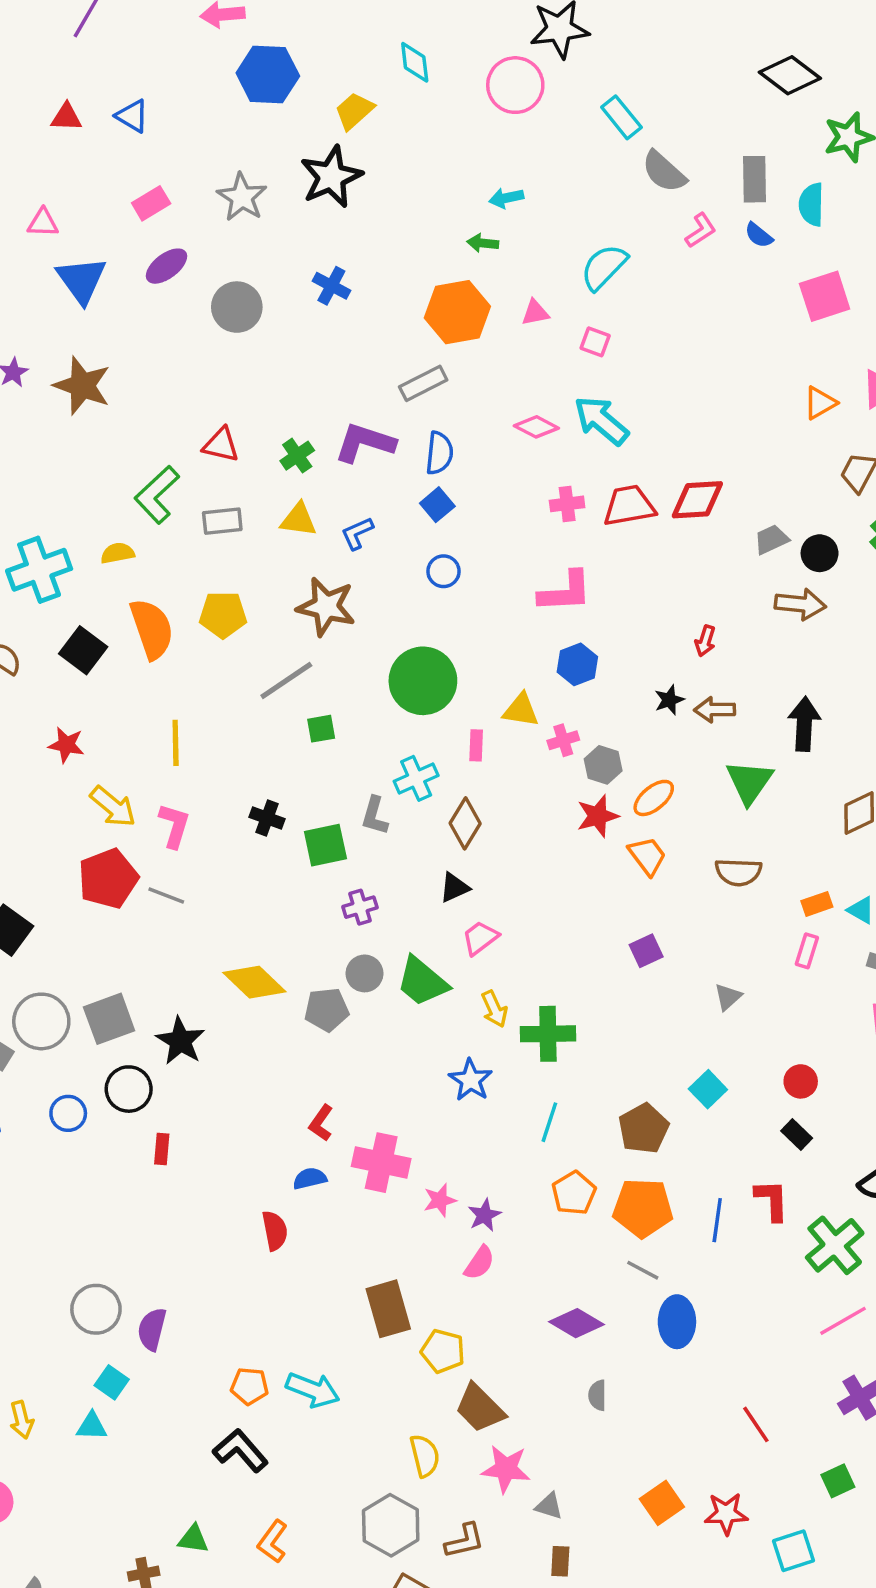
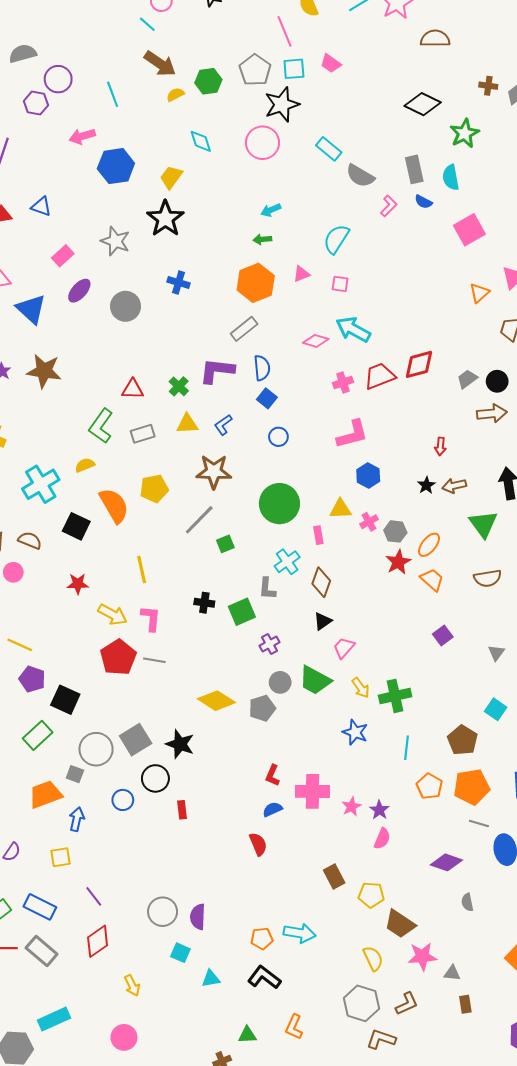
brown rectangle: (388, 1309) -> (334, 877), size x0.7
cyan triangle: (92, 1426) -> (211, 979), moved

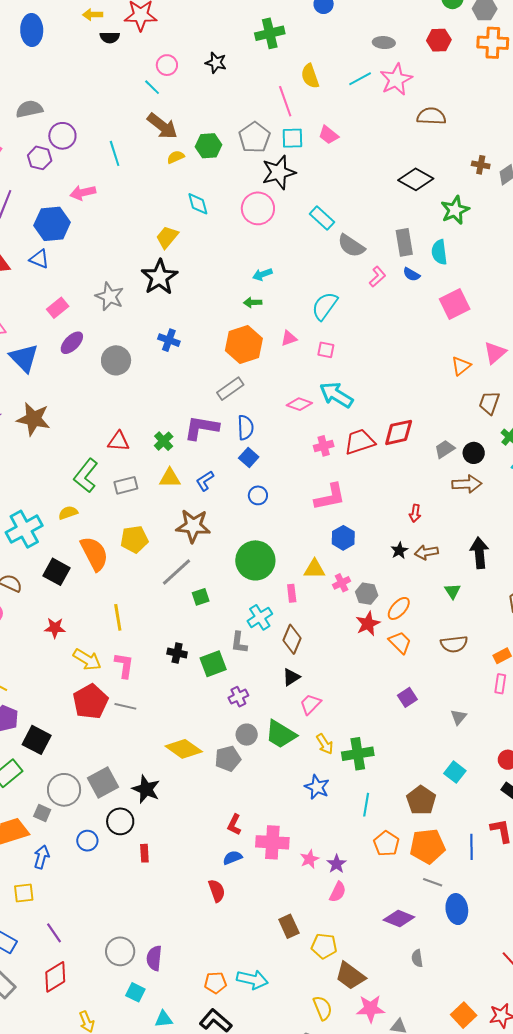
blue hexagon: (116, 166) -> (52, 224), moved
green triangle: (483, 524) -> (453, 591), size x0.6

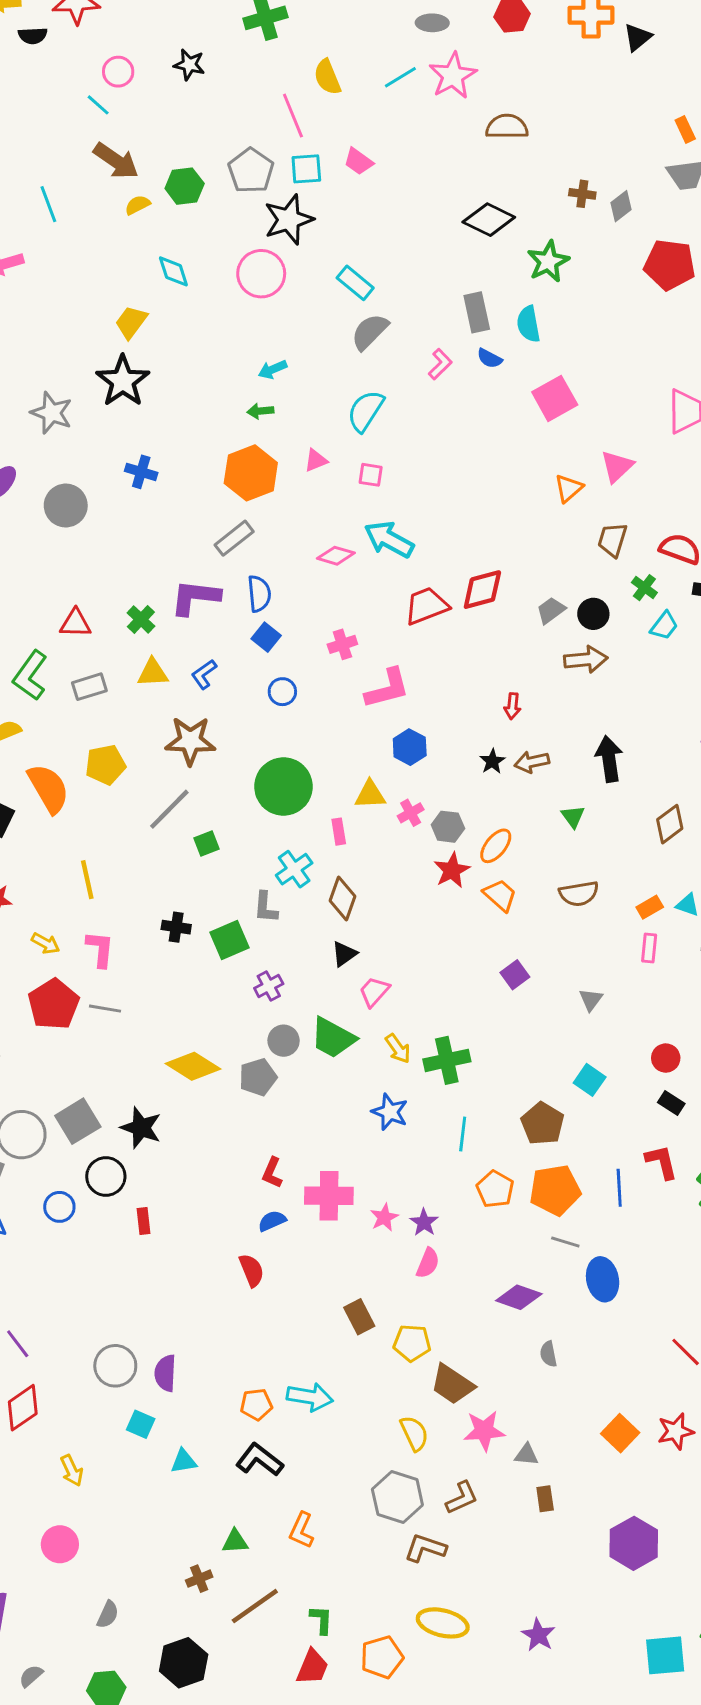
gray semicircle: (351, 246) -> (370, 332), moved, turned 104
pink cross: (324, 446) -> (342, 644), moved
yellow arrow: (87, 660) -> (46, 943), size x0.7

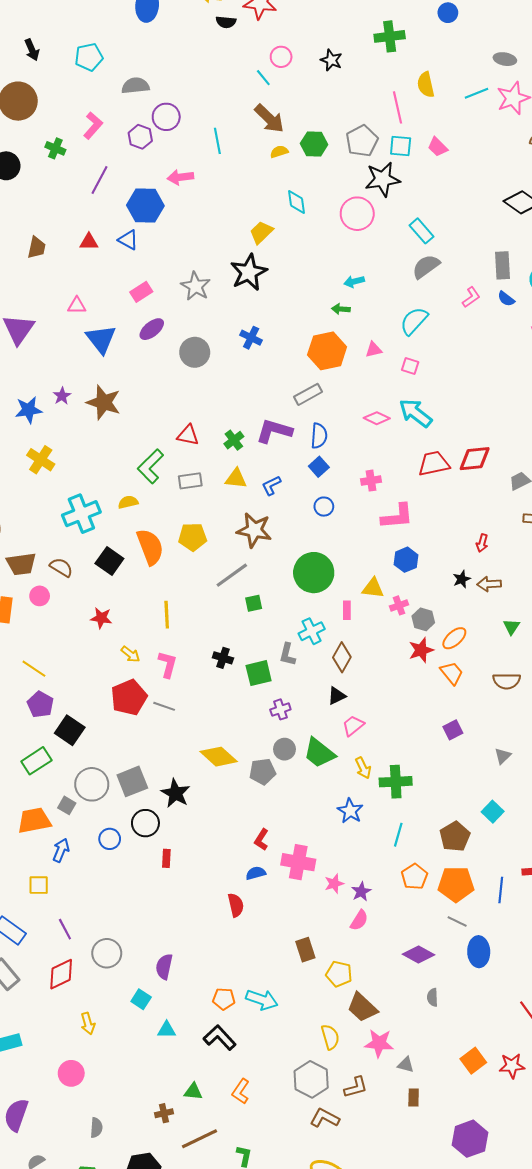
gray circle: (115, 1366) -> (107, 953), moved
gray semicircle: (108, 1615) -> (96, 1128), turned -30

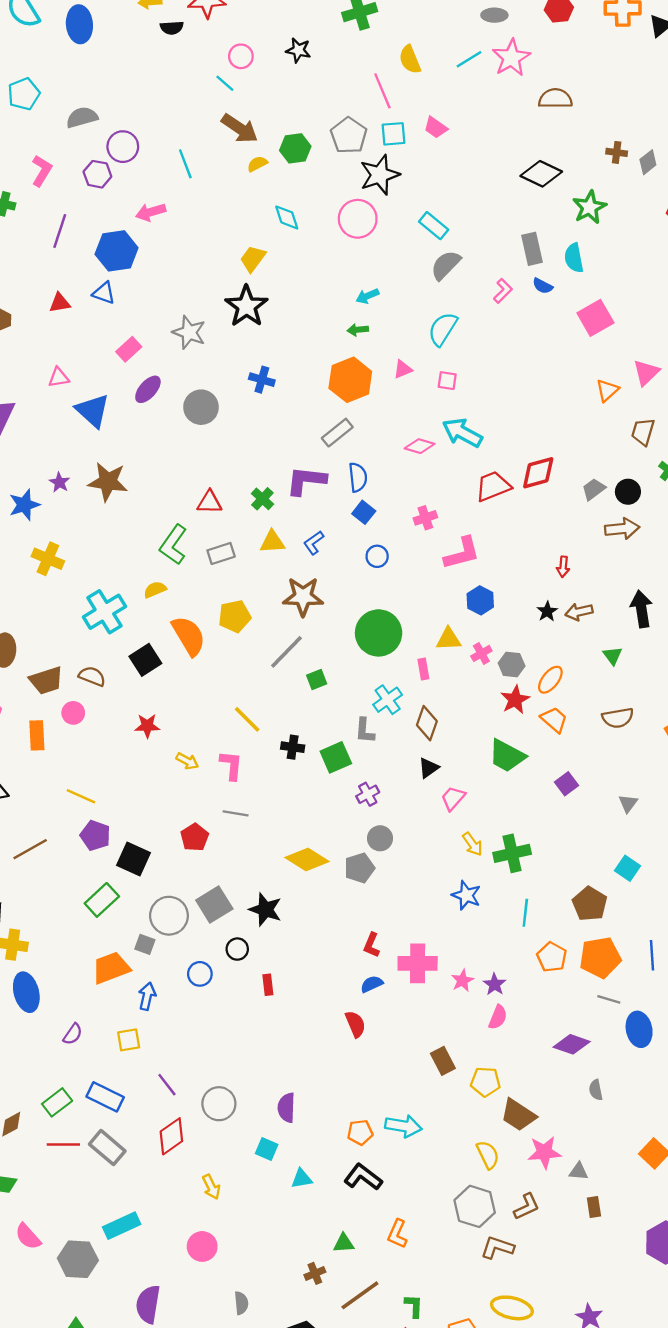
black square: (109, 561) -> (145, 660), turned 32
yellow line: (167, 615) -> (247, 719), moved, turned -32
red pentagon: (129, 697) -> (195, 837), moved, size x0.7
green trapezoid: (319, 753) -> (507, 756), moved
black circle: (145, 823) -> (237, 949), size x0.7

